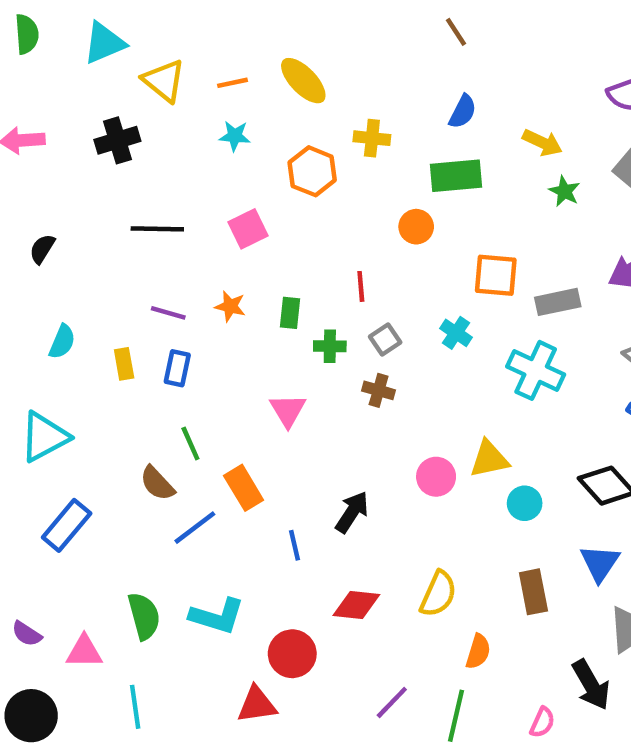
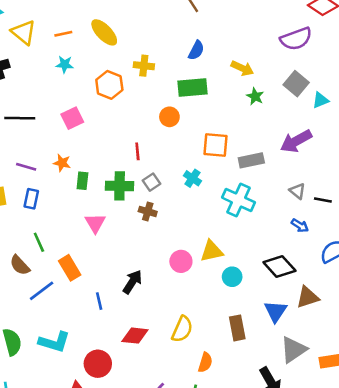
green rectangle: (290, 313) -> (82, 181), moved
green cross: (330, 346) -> (120, 186), size x1.5

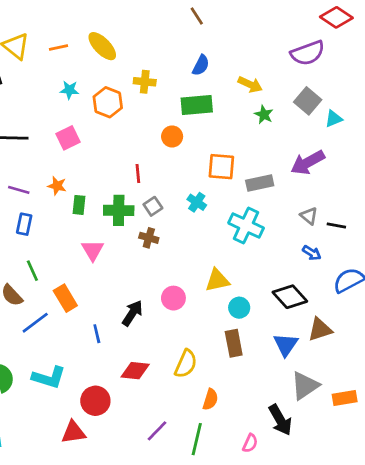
cyan star: (65, 64) -> (69, 90), moved
pink circle: (181, 261) -> (173, 298), moved
brown rectangle: (237, 328) -> (234, 343), moved

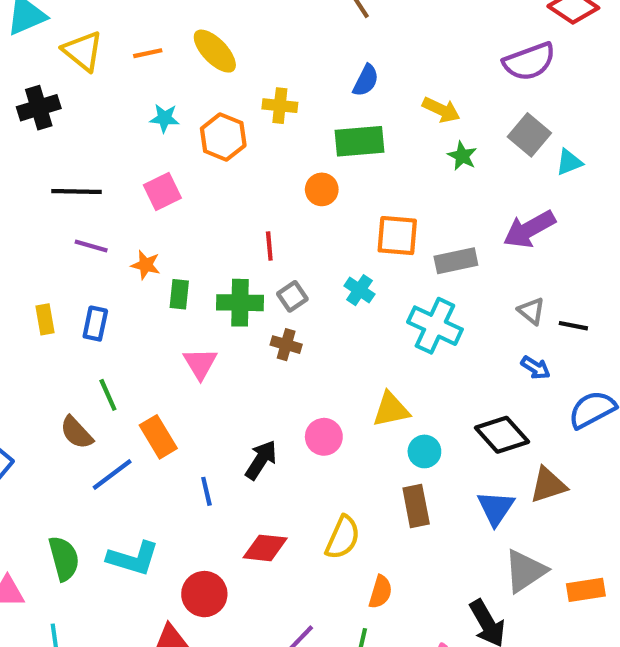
purple line: (19, 190) -> (91, 246), moved

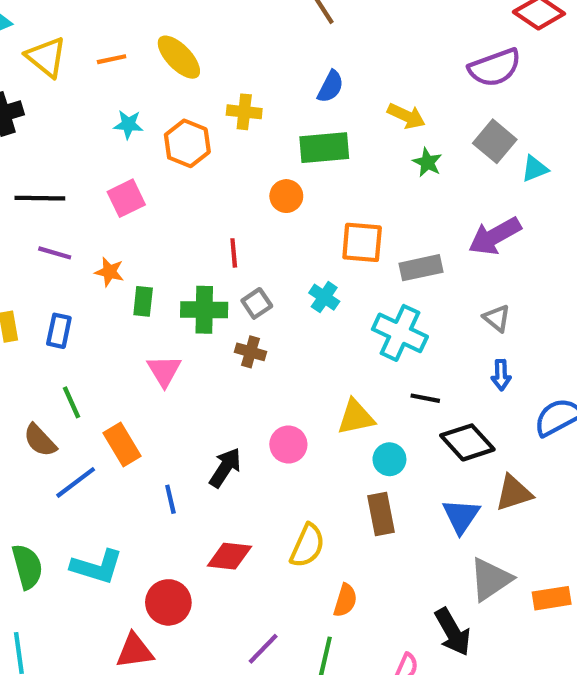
black line: (573, 326) -> (425, 398), moved
blue arrow: (536, 368) -> (501, 375), turned 56

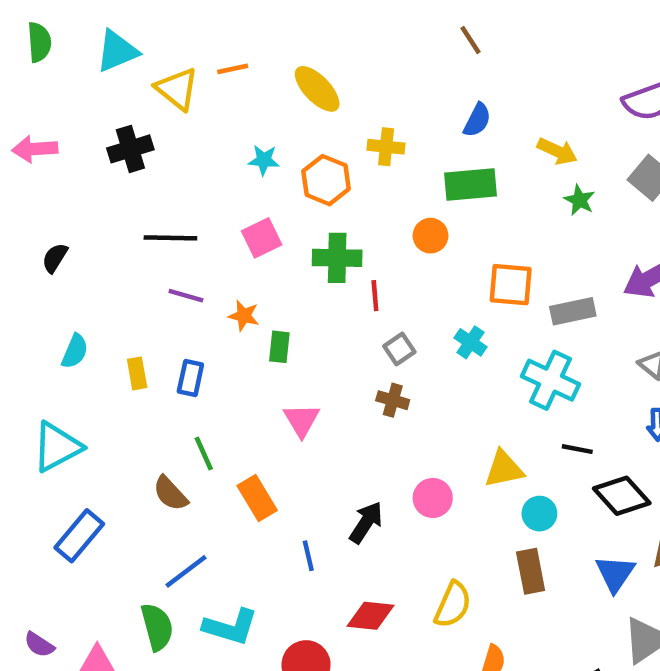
orange line: (112, 59) -> (233, 69), moved
green cross: (204, 310) -> (337, 258), moved
blue line: (76, 482) -> (186, 571), moved

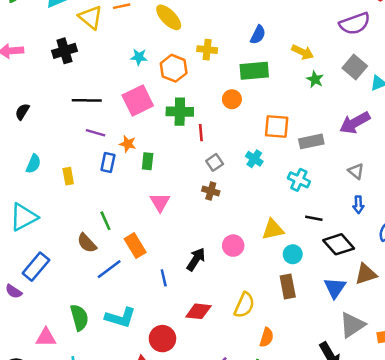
pink square: (262, 238) -> (138, 100), size x1.4
blue rectangle: (190, 378) -> (108, 162), moved
cyan cross: (551, 380) -> (299, 180), size x0.7
blue line: (186, 571) -> (109, 269), moved
purple semicircle: (39, 645) -> (14, 291), moved

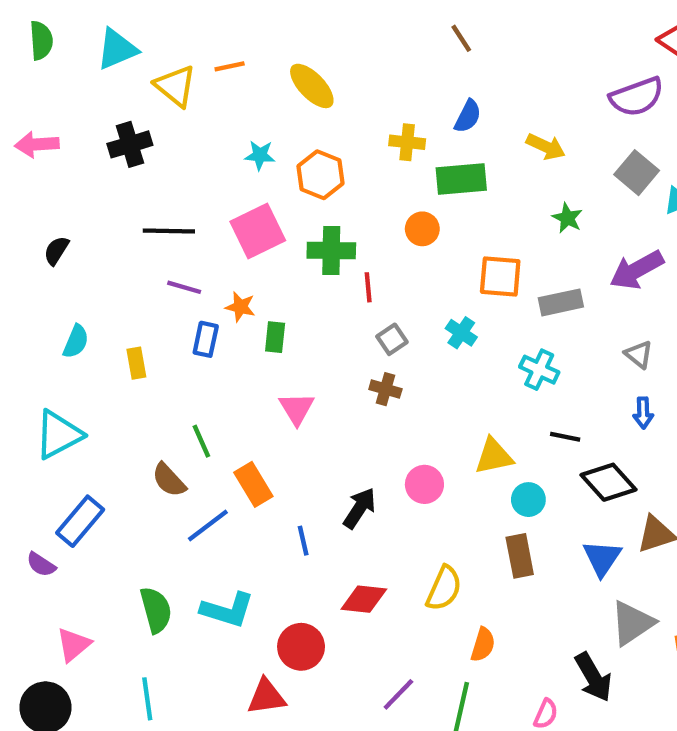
yellow cross: (207, 50) -> (407, 142), moved
green star: (315, 79) -> (567, 218), moved
pink triangle: (46, 337) -> (74, 645), moved, turned -40

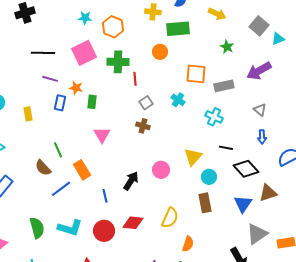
yellow triangle: (494, 456) -> (193, 157), turned -36
red circle: (301, 647) -> (104, 231), moved

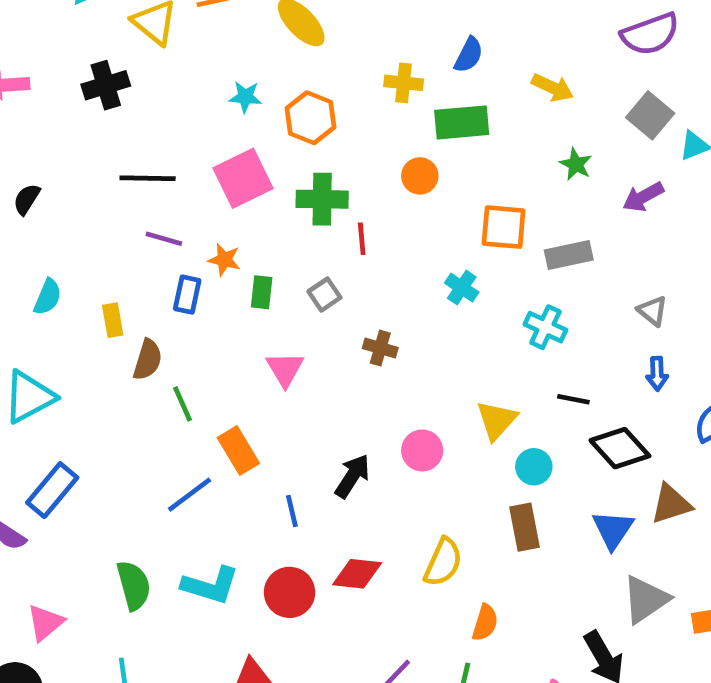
purple arrow: (259, 71) -> (643, 197), moved, size x0.7
gray square: (146, 103) -> (324, 295), moved
brown semicircle: (43, 168) -> (148, 360), moved, turned -120

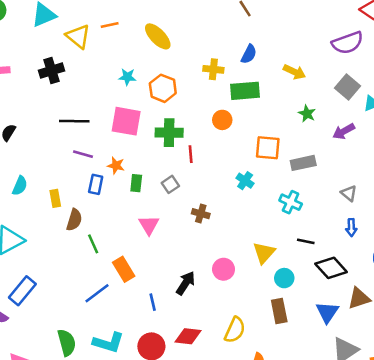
pink square: (243, 178) -> (126, 121), turned 36

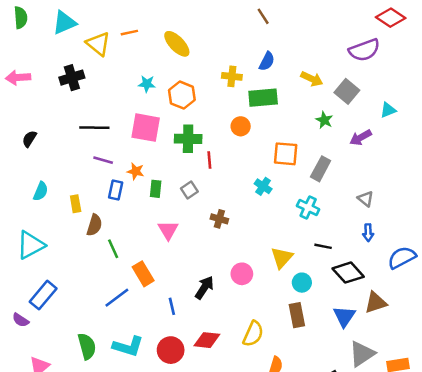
gray square: (348, 87) -> (347, 91), moved
gray rectangle: (303, 163) -> (321, 169), turned -50

